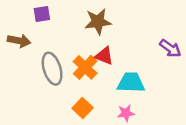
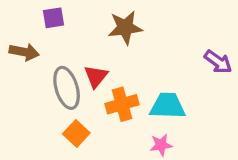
red triangle: (104, 56) -> (96, 76), moved, turned 48
orange cross: (85, 67) -> (122, 104), moved, turned 30
orange square: (83, 108) -> (76, 133), moved

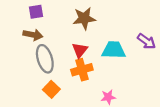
brown arrow: (24, 52) -> (33, 35), moved
red triangle: (96, 76) -> (80, 50), moved
cyan trapezoid: (168, 106) -> (114, 50), moved

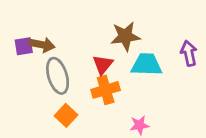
purple square: (36, 12) -> (24, 46), moved
brown star: (84, 18) -> (125, 36), moved
purple arrow: (146, 41) -> (189, 53), turned -138

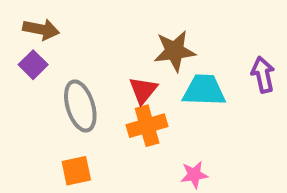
brown arrow: (42, 45) -> (41, 29), moved
purple square: (24, 46) -> (33, 65), turned -36
orange square: (66, 115) -> (76, 171), moved, turned 35

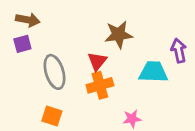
purple square: (33, 65) -> (22, 44), turned 30
cyan trapezoid: (204, 90) -> (153, 72), moved
orange square: (76, 171) -> (52, 116), turned 30

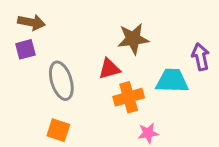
red triangle: (97, 61) -> (109, 69), turned 35
orange cross: (100, 85) -> (129, 97), moved

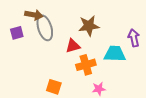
brown arrow: (31, 22) -> (34, 15), moved
gray ellipse: (61, 81) -> (45, 28), moved
orange square: (58, 130) -> (54, 87), moved

